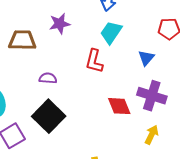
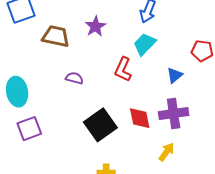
purple star: (60, 24) -> (95, 26), turned -30
purple cross: (152, 96) -> (174, 114), turned -36
black square: (49, 116) -> (100, 125), moved

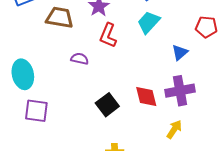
red L-shape: (123, 69) -> (108, 35), moved
black square: (100, 125) -> (107, 105), size x0.7
purple square: (29, 129) -> (36, 111), turned 30

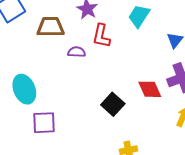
purple semicircle: (80, 59) -> (77, 52), moved

